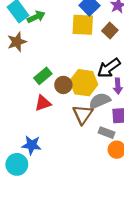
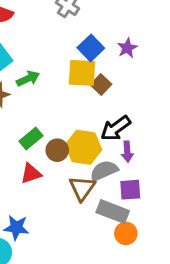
green arrow: (36, 17) -> (28, 79), moved
brown square: (110, 30) -> (101, 84), moved
gray rectangle: (107, 133) -> (113, 212), size x1.5

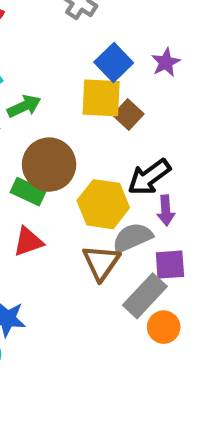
green rectangle: (31, 139) -> (28, 192), turned 65
brown circle: (57, 150) -> (49, 165), moved, size x1.6
gray rectangle: (113, 212) -> (145, 296), turned -68

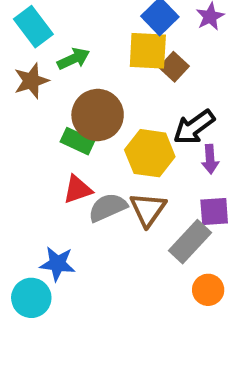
gray semicircle: (132, 237) -> (108, 207), moved
orange circle: (164, 327) -> (208, 290), moved

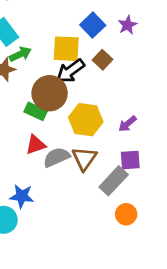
yellow square: (148, 51) -> (66, 49), moved
green arrow: (73, 59) -> (20, 54), moved
black arrow: (194, 127) -> (70, 71), moved
purple arrow: (210, 159) -> (127, 124), turned 54

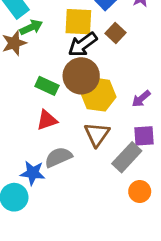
brown circle: (50, 93) -> (81, 76), moved
gray semicircle: (57, 157) -> (58, 157), moved

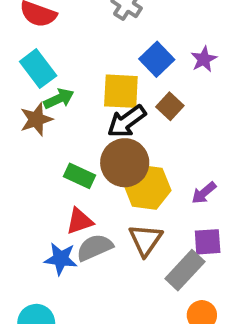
gray semicircle: (58, 157) -> (95, 247), moved
blue star: (33, 173) -> (61, 259), moved

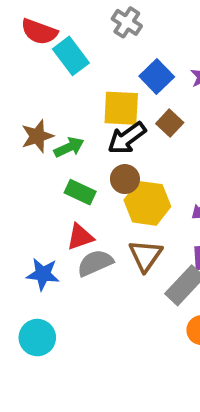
cyan rectangle: (38, 69) -> (71, 56), moved
green arrow: (59, 99) -> (69, 147), moved
brown circle: (125, 163) -> (125, 179), size x0.6
blue star: (61, 259) -> (43, 274), moved

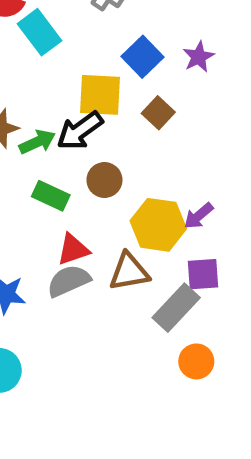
black arrow: (127, 138) -> (80, 131), moved
yellow hexagon: (147, 203) -> (158, 225), moved
red triangle: (80, 237) -> (73, 249), moved
brown triangle: (145, 255) -> (129, 272), turned 45

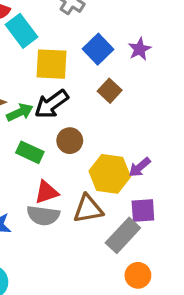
yellow square: (100, 95) -> (51, 64), moved
gray semicircle: (69, 281) -> (43, 215), turned -148

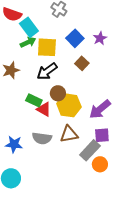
green arrow: (20, 112) -> (28, 42), moved
purple arrow: (140, 167) -> (100, 109), size x1.6
yellow hexagon: (110, 174) -> (69, 105), moved
red triangle: (46, 192) -> (44, 109), moved, turned 49
orange circle: (138, 275) -> (100, 164), moved

